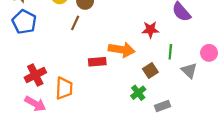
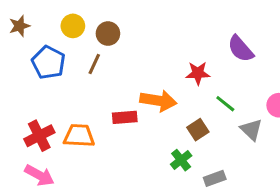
blue pentagon: (24, 22) -> (48, 63), moved
green line: (170, 52) -> (225, 104), turned -56
orange trapezoid: (64, 88) -> (79, 136), moved, turned -90

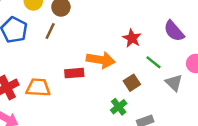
purple semicircle: (241, 49) -> (174, 31), moved
red star: (198, 73) -> (132, 38), turned 30

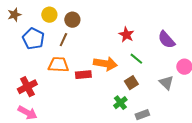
red star: (132, 38) -> (126, 35), moved
green line: (154, 62) -> (136, 59), moved
orange trapezoid: (38, 88) -> (58, 65), moved

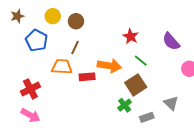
brown line: (63, 40) -> (75, 48), moved
brown square: (131, 83) -> (136, 85), size x1.5
gray triangle: (166, 83) -> (171, 103), moved

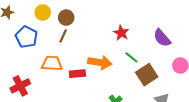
brown line: (75, 48) -> (63, 36), moved
brown square: (136, 85) -> (147, 75), moved

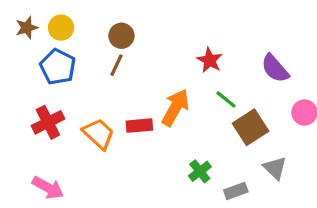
yellow circle: (43, 12) -> (61, 28), moved
orange arrow: (100, 62) -> (175, 108), turned -70
orange trapezoid: (52, 63) -> (99, 134), moved, turned 40
red cross: (20, 86) -> (48, 122), moved

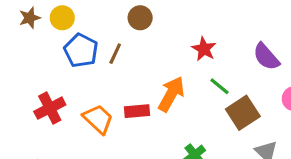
brown circle: (121, 36) -> (140, 18), moved
blue pentagon: (58, 67) -> (81, 50), moved

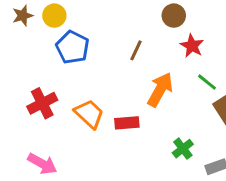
brown circle: (140, 18) -> (174, 16), moved
brown line: (115, 54) -> (136, 50), moved
red rectangle: (137, 111) -> (127, 123), moved

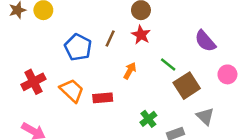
red star: (192, 46) -> (141, 35), moved
blue pentagon: (72, 47) -> (78, 47), moved
orange arrow: (160, 90) -> (130, 71), size x0.6

